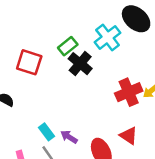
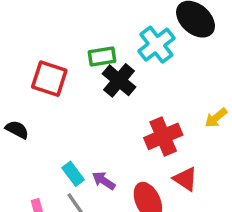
green rectangle: (68, 46) -> (102, 57), turned 30
red cross: (129, 92) -> (163, 136), moved

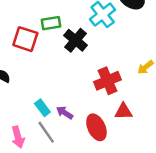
green rectangle: (102, 57) -> (51, 23), moved
red triangle: (185, 179) -> (123, 111), turned -36

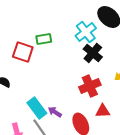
black cross: (76, 40) -> (93, 53), moved
cyan rectangle: (42, 108) -> (37, 108), size x1.5

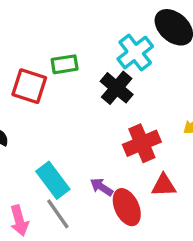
black cross: (93, 53) -> (117, 88), moved
purple arrow: (55, 112) -> (102, 187), moved

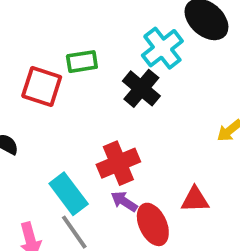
red cross: (142, 143) -> (118, 163), moved

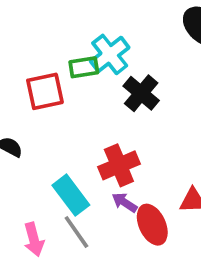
cyan cross: (162, 48) -> (110, 54), moved
red square: (42, 86) -> (45, 91), turned -30

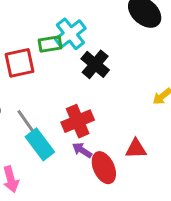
gray line: (76, 232) -> (27, 123), moved

